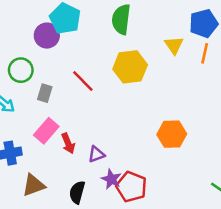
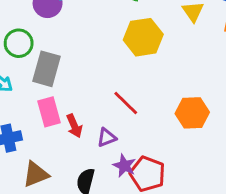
red line: (83, 81) -> (126, 103), moved
gray rectangle: (45, 93) -> (46, 69), size x1.6
pink rectangle: (46, 131) -> (49, 112), turned -55

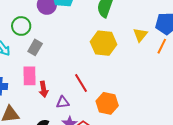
gray rectangle: (46, 69) -> (35, 47), size x0.7
orange hexagon: (192, 113) -> (107, 103), moved

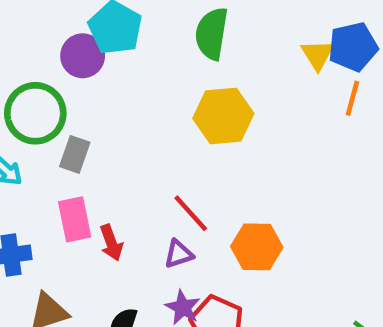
green circle: (21, 26) -> (35, 113), size x1.4
yellow triangle: (140, 35) -> (317, 55), moved
purple triangle: (63, 102) -> (179, 254), moved

